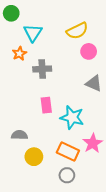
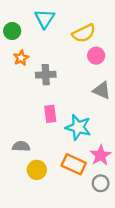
green circle: (11, 13) -> (12, 31), moved
cyan triangle: (33, 33) -> (45, 19), moved
gray circle: (67, 175) -> (101, 183), moved

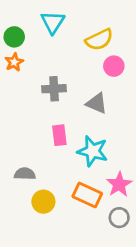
orange star: (21, 58) -> (14, 62), moved
gray triangle: (102, 90) -> (97, 103), moved

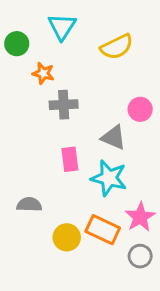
orange star: (14, 62) -> (43, 73), moved, turned -30
pink circle: (114, 66) -> (140, 109), moved
gray triangle: (97, 103) -> (114, 137), moved
yellow circle: (43, 202) -> (67, 237), moved

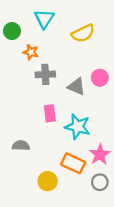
gray triangle: (114, 137) -> (76, 87), moved
yellow circle: (67, 237) -> (48, 181), moved

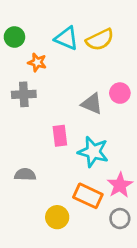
cyan triangle: (44, 19) -> (66, 38), moved, turned -40
gray cross: (45, 74) -> (24, 94), moved

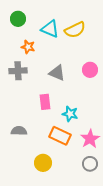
green circle: (14, 37) -> (18, 19), moved
gray triangle: (92, 104) -> (57, 73), moved
cyan star: (93, 152) -> (70, 114), size x0.7
orange rectangle: (88, 196) -> (60, 136), moved

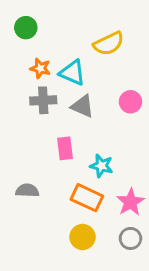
cyan triangle: (50, 29) -> (72, 73), moved
gray cross: (18, 71) -> (43, 100), moved
yellow circle: (43, 163) -> (82, 237), moved

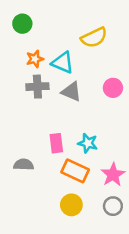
orange star: (40, 68) -> (35, 59), turned -30
pink rectangle: (65, 148) -> (56, 143), moved

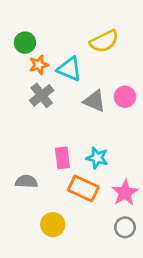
green circle: (22, 24) -> (25, 43), moved
gray cross: (37, 87) -> (42, 95), turned -35
gray triangle: (71, 92) -> (94, 101), moved
yellow circle: (71, 205) -> (53, 225), moved

